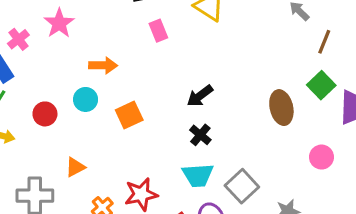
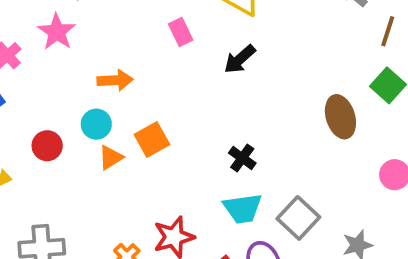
black arrow: (200, 96) -> (240, 59), moved
orange triangle: (75, 167) -> (111, 158), moved

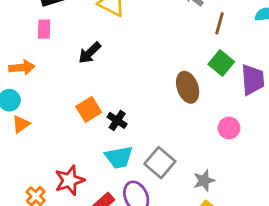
pink rectangle: (181, 32) -> (44, 29), moved, turned 30
black arrow: (240, 59) -> (90, 53), moved
orange square: (152, 140) -> (89, 109), moved

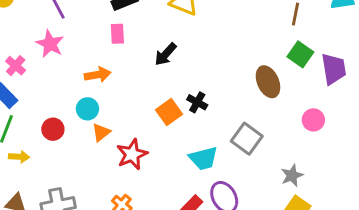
black cross: (117, 120) -> (197, 102), moved
gray square: (160, 163) -> (247, 139), moved
red star: (70, 180) -> (132, 154), moved

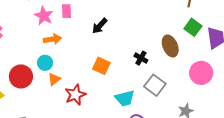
pink star: (50, 44) -> (44, 16), moved
black cross: (197, 102) -> (141, 58), moved
orange square: (169, 112) -> (101, 66), turned -30
pink circle: (313, 120) -> (201, 73), size x1.5
red circle: (53, 129) -> (21, 76), size x1.5

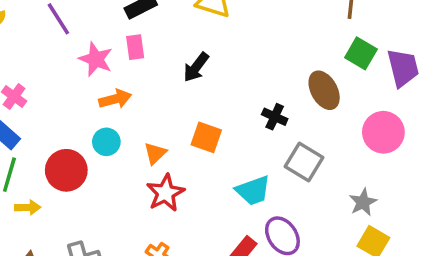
orange triangle: (54, 79) -> (155, 153), moved

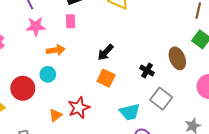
pink star: (96, 59) -> (36, 26), moved, turned -30
black arrow: (196, 67) -> (106, 52), moved
orange triangle: (155, 153) -> (55, 115), moved

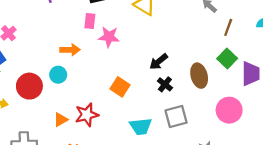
pink star: (36, 26) -> (109, 37), moved
black arrow: (106, 52) -> (159, 62), moved
gray square: (161, 99) -> (176, 117), turned 30

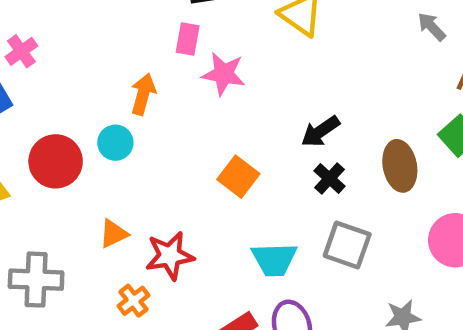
orange arrow: (70, 50) -> (143, 94), turned -78
red star: (87, 115) -> (170, 256), moved
gray square: (176, 117) -> (347, 245), turned 30

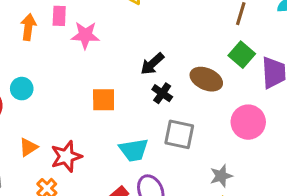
orange arrow: (143, 94) -> (28, 27), moved
brown ellipse: (400, 166) -> (206, 79), turned -48
orange square: (238, 177) -> (104, 100), turned -30

